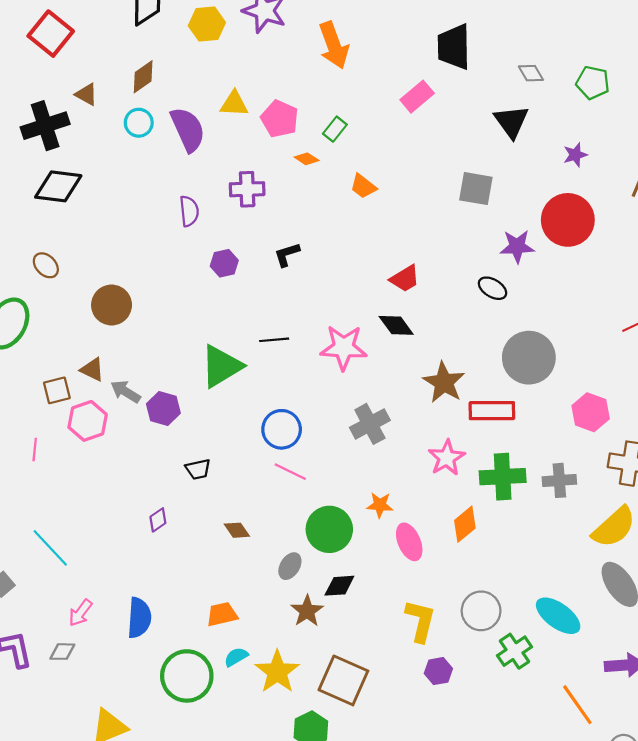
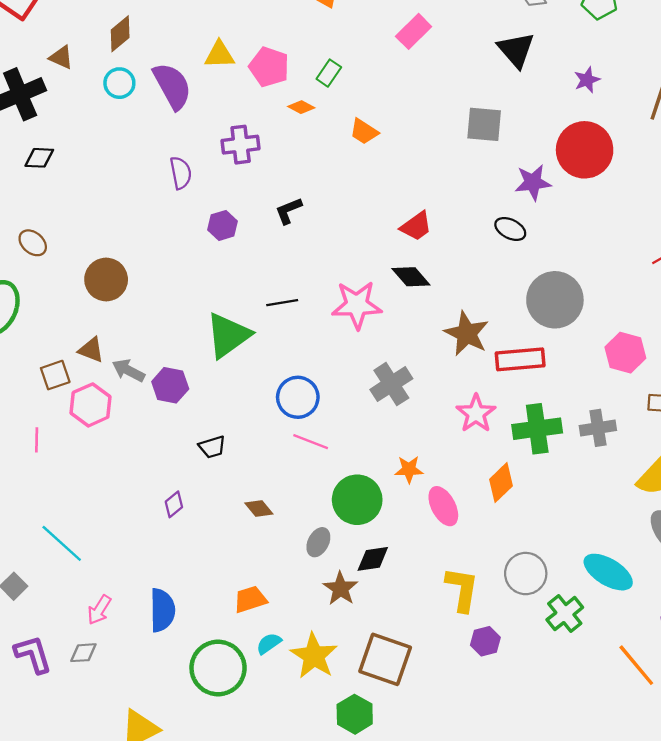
black diamond: (58, 186) -> (39, 158), size x0.6

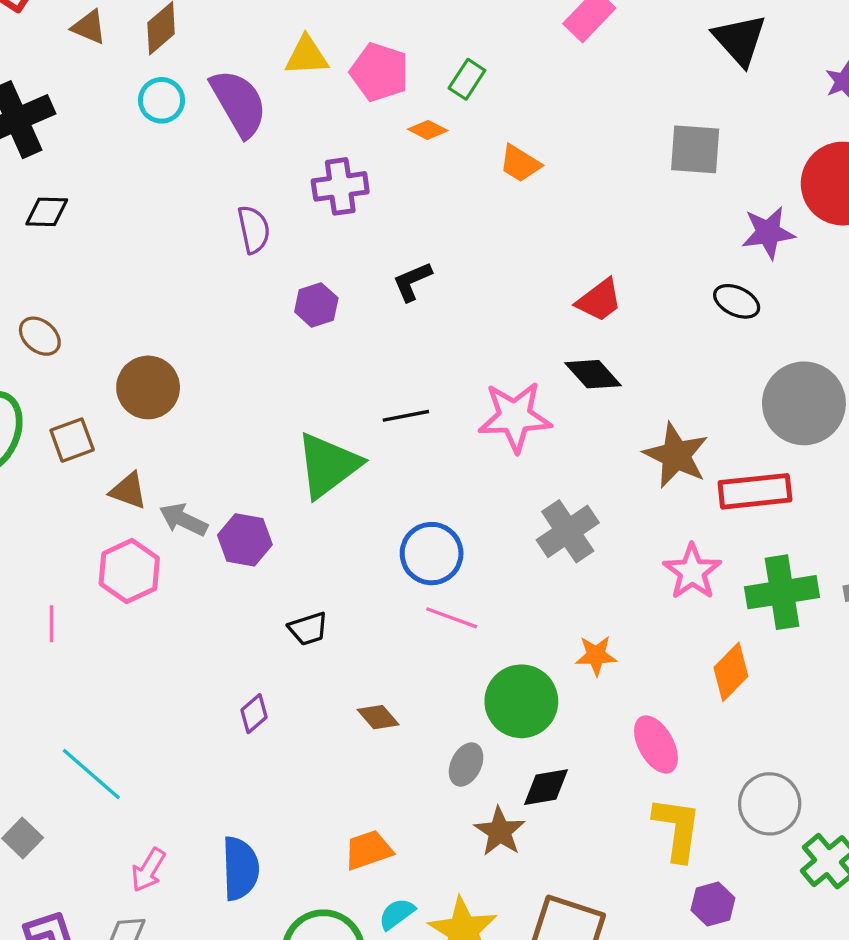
brown triangle: (61, 57) -> (89, 27), moved
brown square: (55, 375) -> (72, 440), moved
pink ellipse: (443, 506) -> (656, 744), moved

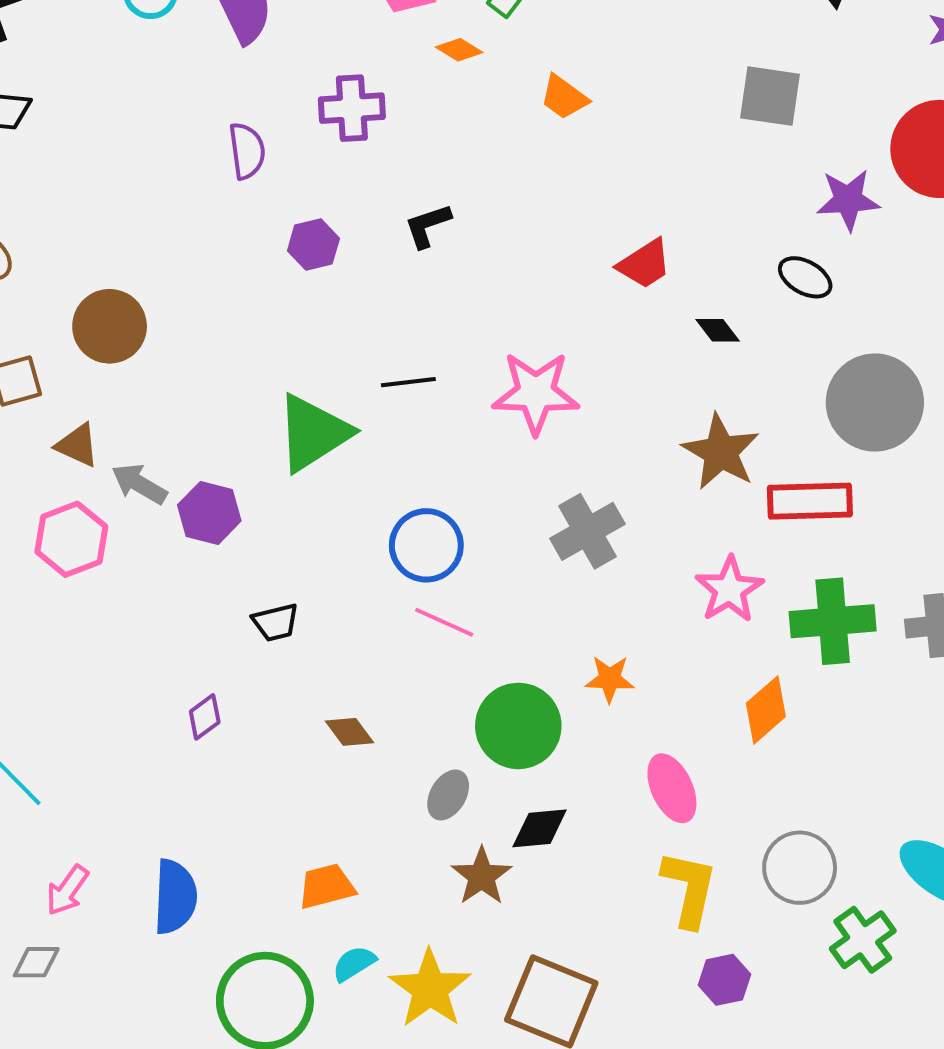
black diamond: (593, 374) -> (718, 330), moved, size x0.7

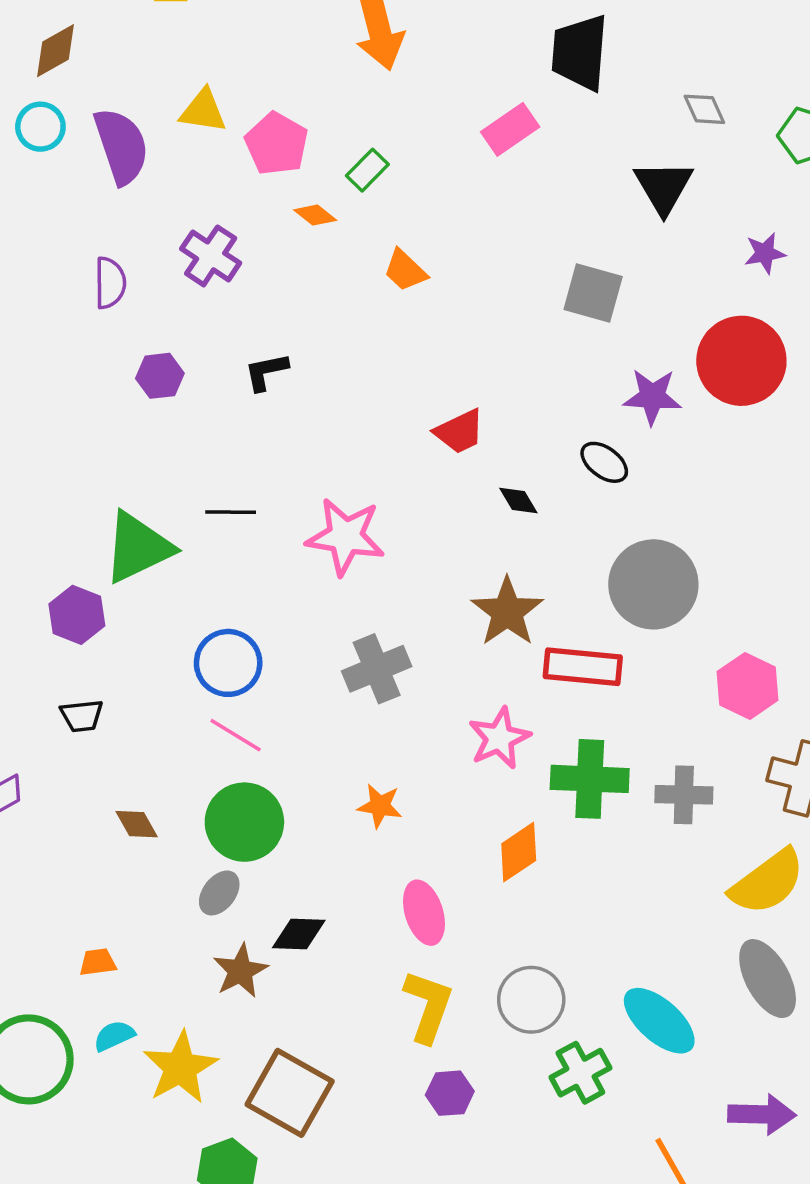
purple cross: (352, 108) -> (211, 256), turned 30
purple hexagon: (209, 513) -> (77, 615), moved
green circle: (518, 726) -> (244, 822), moved
orange trapezoid: (326, 886) -> (98, 962), size x0.7

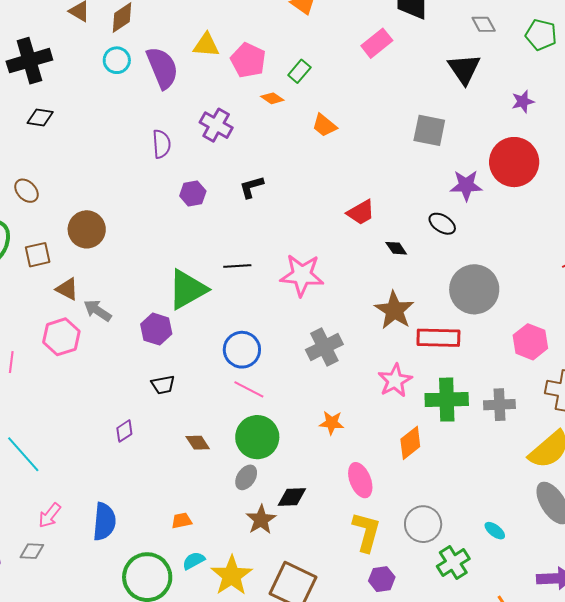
cyan ellipse: (659, 1021) -> (495, 531), size x0.5

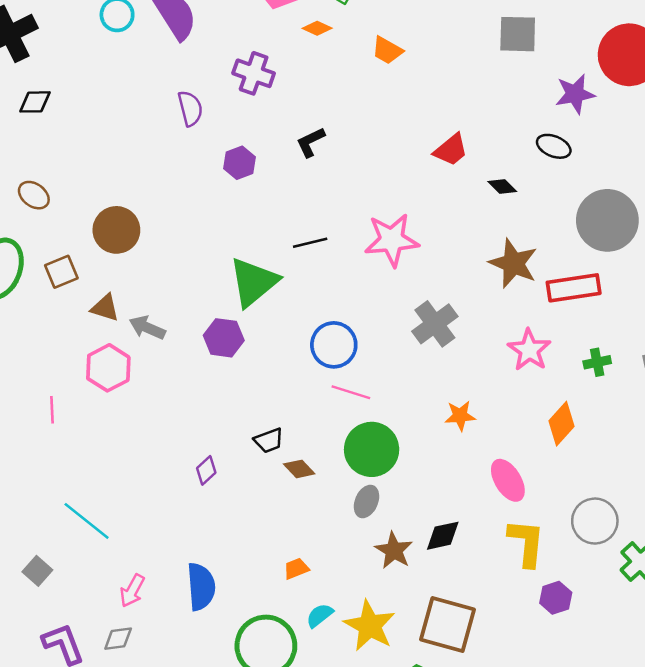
black trapezoid: (163, 385) -> (269, 440), moved
green cross: (447, 400) -> (597, 362), size x0.5
black diamond: (292, 497) -> (443, 536), moved

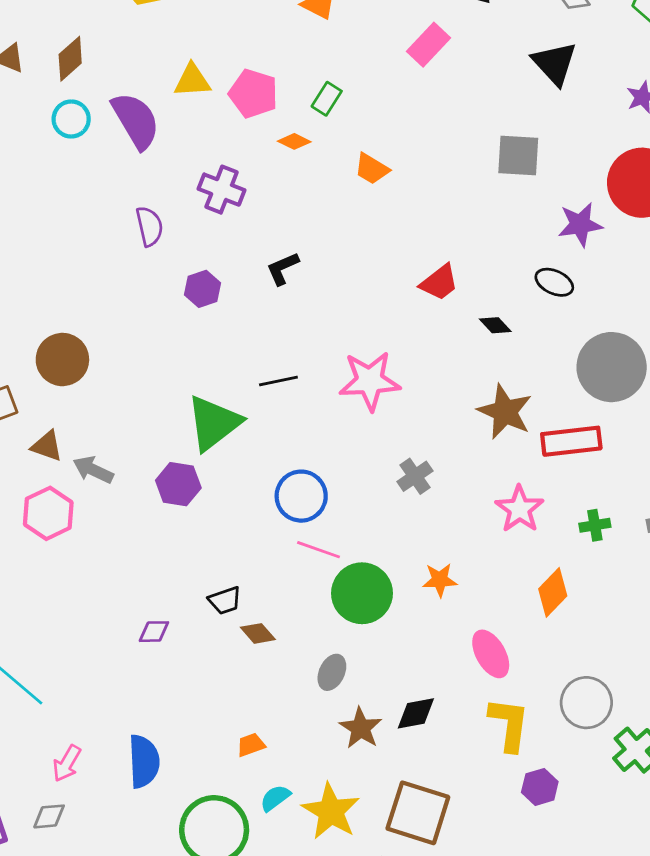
gray cross: (435, 324) -> (415, 476), size x0.7
green circle: (372, 449) -> (362, 593), moved
purple diamond: (206, 470) -> (154, 632), turned 40

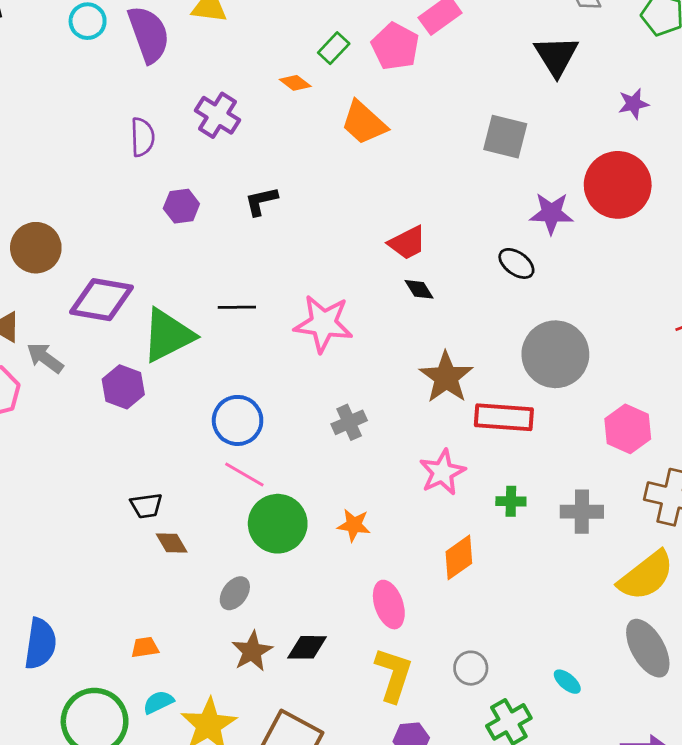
pink pentagon: (253, 94) -> (395, 46), moved
orange trapezoid: (372, 169) -> (364, 123), size x1.4
black diamond: (495, 325) -> (419, 289), moved
purple diamond: (154, 632) -> (101, 300), moved, size x2.0
gray circle: (586, 703) -> (471, 668), size x0.7

